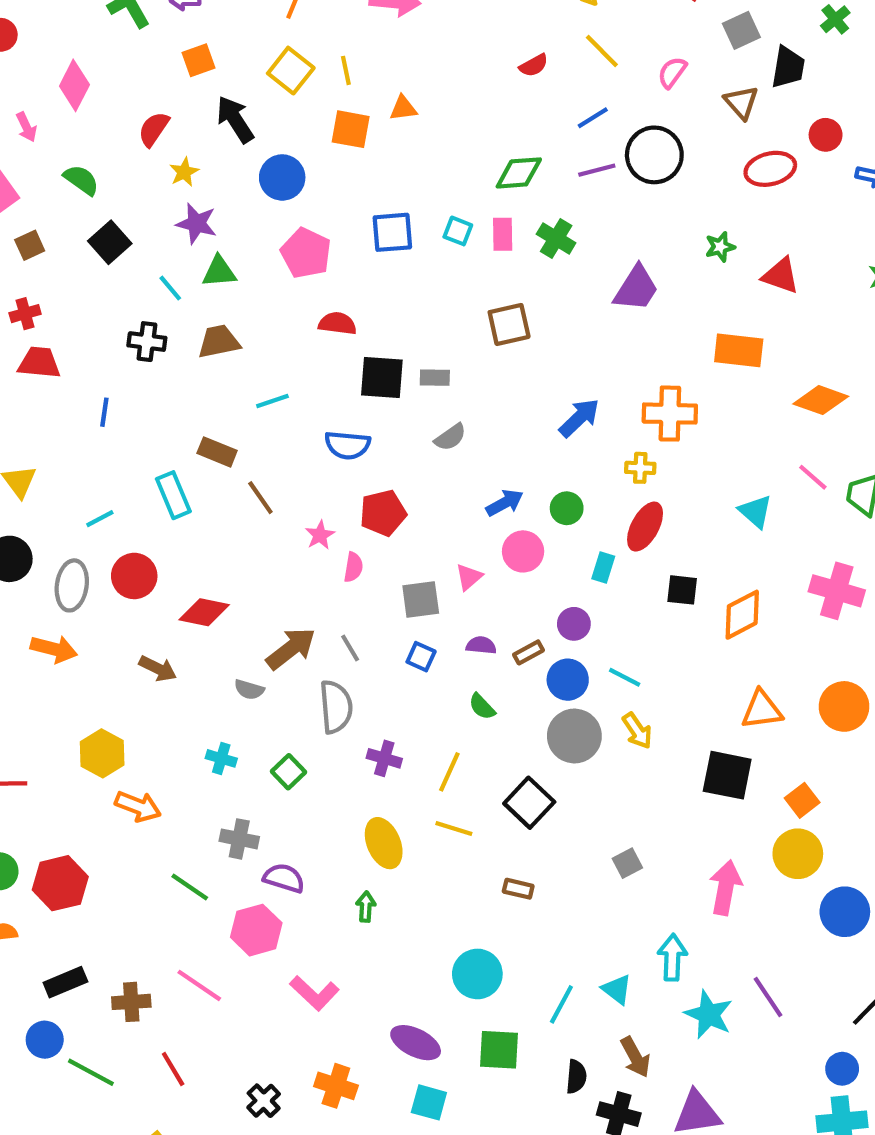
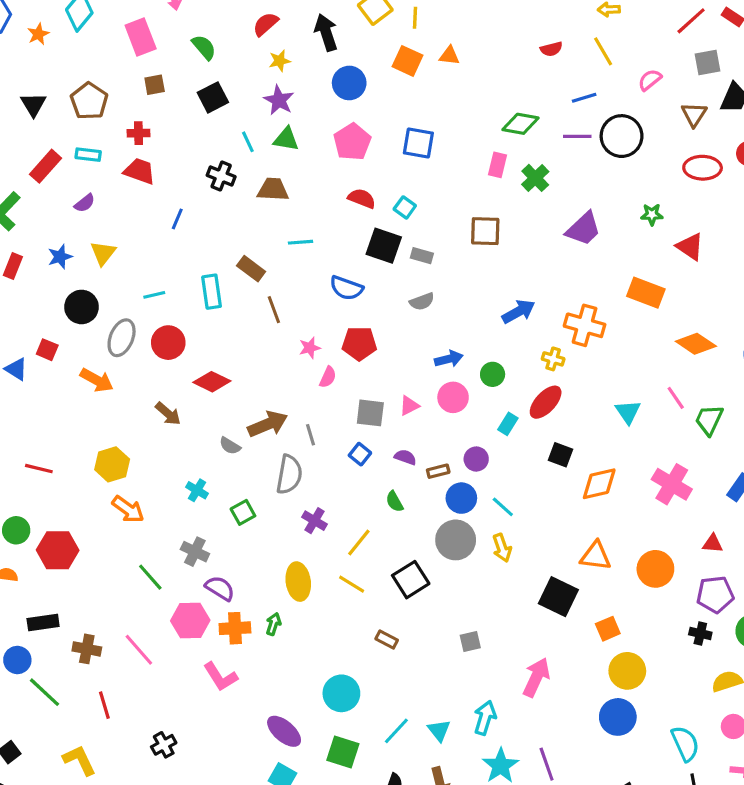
cyan square: (458, 231) -> (405, 207), moved
yellow circle: (798, 854) -> (627, 671), moved
orange cross: (336, 1086) -> (235, 628), moved, turned -36

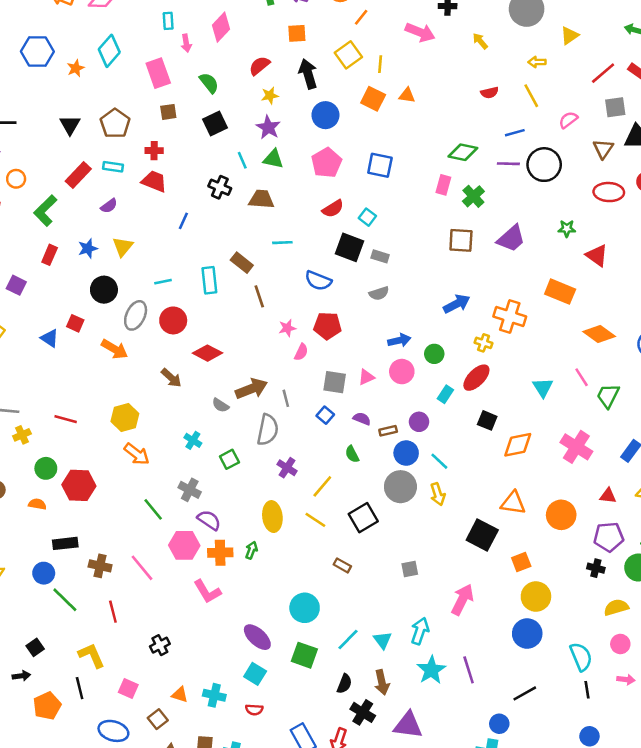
red semicircle: (362, 198) -> (333, 209), turned 125
brown square: (485, 231) -> (461, 240), moved

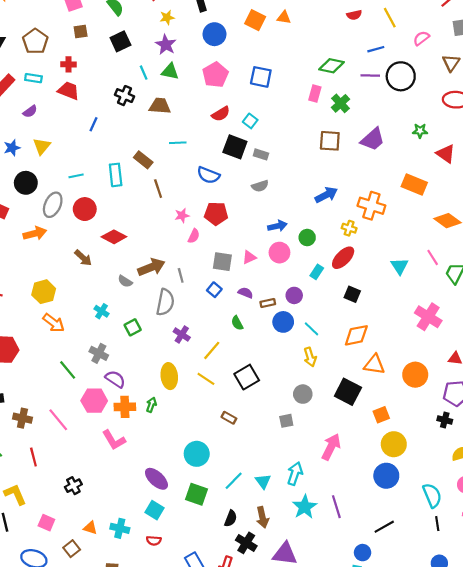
orange arrow: (115, 349) -> (35, 233), turned -45
orange diamond: (518, 445) -> (356, 335), moved
gray circle: (400, 487) -> (303, 394), moved, size x0.7

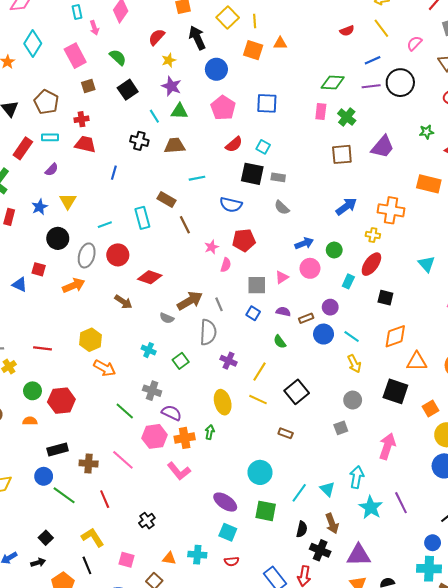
gray semicircle: (260, 186) -> (282, 208), turned 70

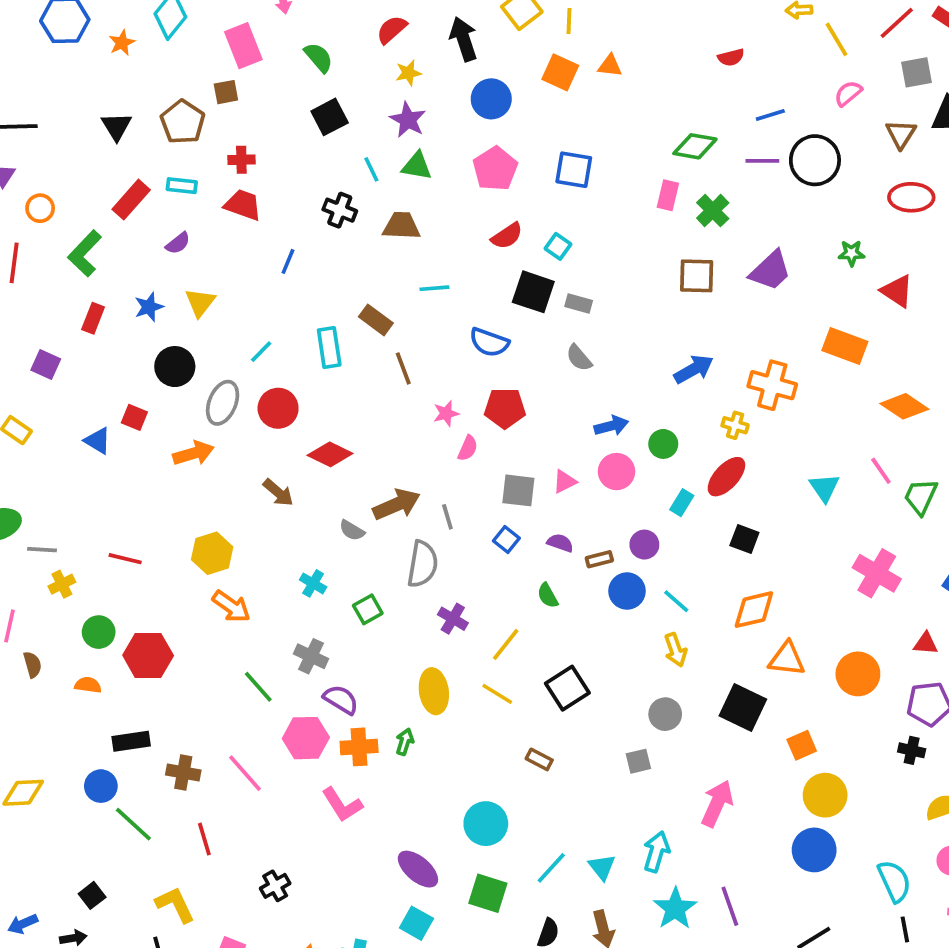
yellow line: (381, 28) -> (836, 39), moved
brown square: (88, 86) -> (226, 92), moved
cyan line: (105, 225) -> (261, 352), turned -32

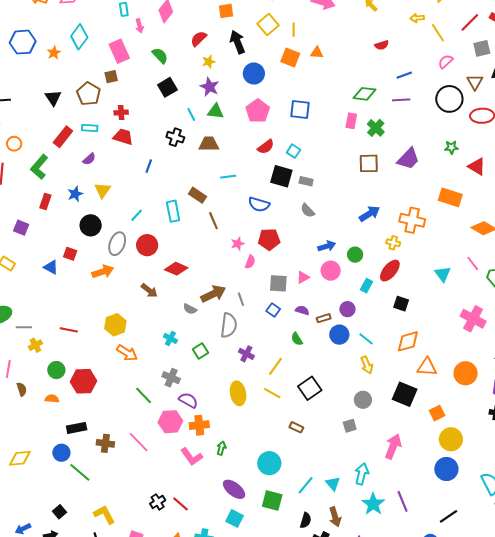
black circle: (815, 160) -> (449, 99), moved
green arrow: (405, 742) -> (221, 448), moved
red line: (204, 839) -> (181, 504), moved, turned -30

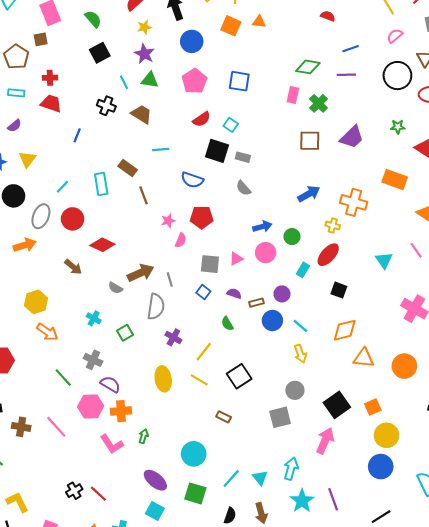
red semicircle: (382, 45) -> (328, 16), turned -144
brown trapezoid: (209, 144) -> (141, 114), turned 30
black square: (405, 394) -> (337, 405), moved, turned 30
gray square: (350, 426) -> (280, 417), size x1.5

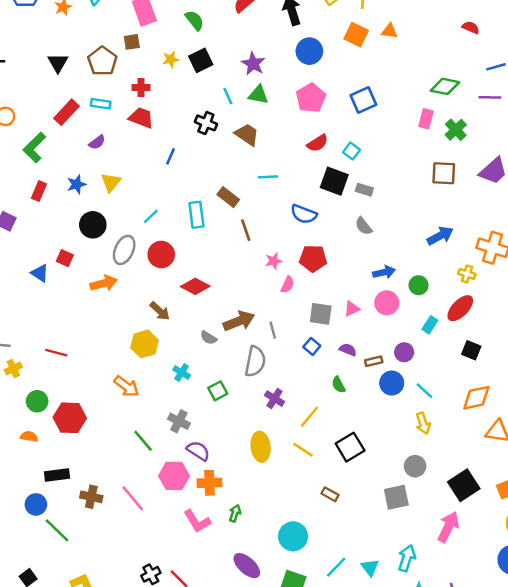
yellow star: (144, 27) -> (171, 59), moved
blue square: (239, 81) -> (363, 100), turned -35
yellow hexagon: (36, 302) -> (145, 344), moved

